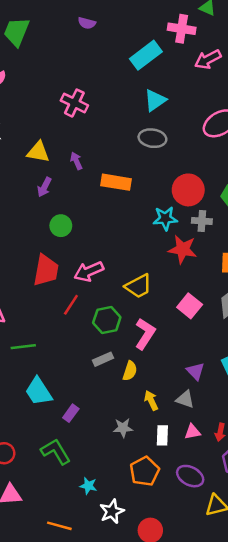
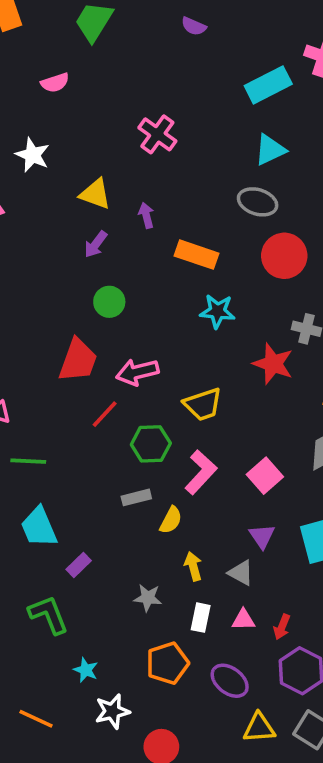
red circle: (188, 190) -> (284, 256), moved
cyan star: (165, 218) -> (217, 311), moved
pink square: (190, 306) -> (265, 476), moved

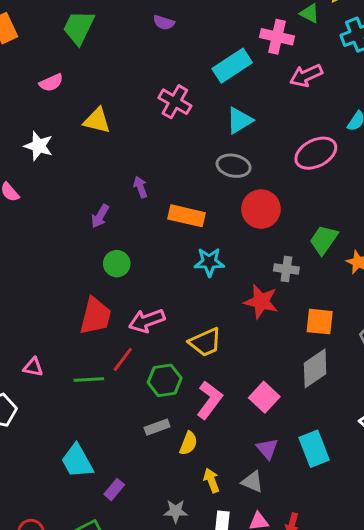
pink cross: (157, 134) -> (175, 102), moved
yellow triangle: (95, 194) -> (97, 120), moved
green line: (28, 461) -> (89, 380), moved

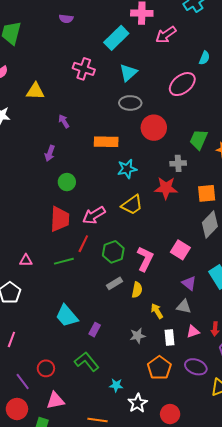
purple arrow: (140, 187) -> (64, 121), moved
yellow trapezoid: (205, 342) -> (132, 205), moved

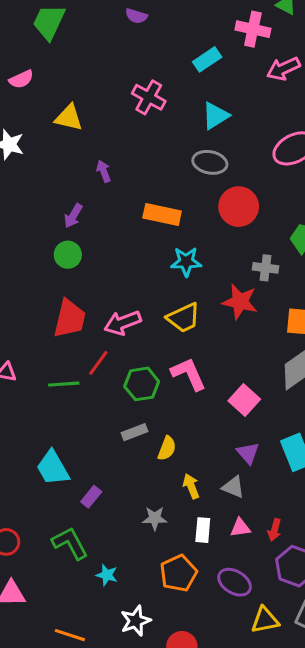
cyan rectangle: (116, 38) -> (207, 59), size x0.7
green circle: (67, 182) -> (68, 255), moved
pink L-shape: (145, 259) -> (189, 374), moved, turned -60
cyan star: (116, 385) -> (107, 575), moved

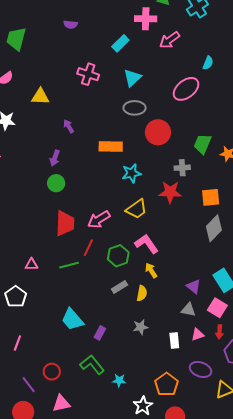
pink square: (244, 400) -> (217, 308), moved
yellow arrow: (191, 486) -> (151, 270), moved
gray star: (155, 518) -> (141, 327), moved
orange pentagon: (179, 573) -> (167, 384), moved

